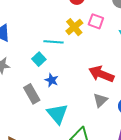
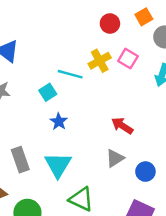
red arrow: (101, 74) -> (122, 126), size x0.7
gray rectangle: (32, 94) -> (20, 160), moved

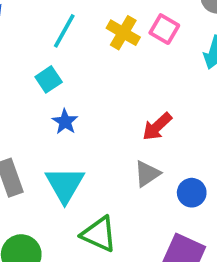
yellow cross: (100, 61) -> (123, 33), turned -30
cyan line: (70, 74) -> (64, 31), moved, turned -75
red arrow: (122, 126) -> (157, 127), turned -75

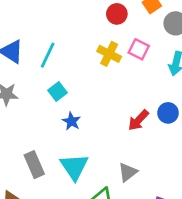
cyan line: (64, 31) -> (48, 55), moved
gray triangle: (147, 174) -> (128, 172), moved
blue circle: (192, 193) -> (168, 113), moved

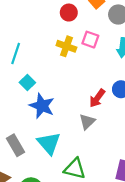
blue star: (71, 121) -> (42, 106), size x1.6
gray triangle: (128, 172) -> (87, 122), moved

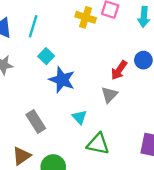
cyan triangle: (49, 143) -> (80, 117), moved, size x0.6

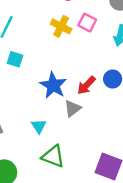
cyan square: (46, 56) -> (15, 59), turned -35
blue star: (62, 80) -> (53, 85), moved

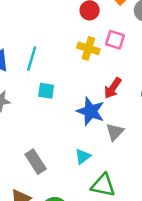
red arrow: (86, 85) -> (113, 88), moved
cyan triangle: (39, 126) -> (83, 156), turned 35

